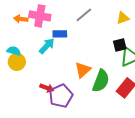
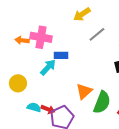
gray line: (84, 15) -> (97, 34), moved
cyan semicircle: (14, 51) -> (34, 107), moved

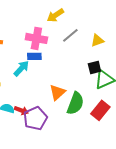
pink cross: (41, 37) -> (36, 38), moved

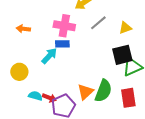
black square: (94, 67) -> (122, 55), size x1.5
orange triangle: (57, 92) -> (85, 92), moved
red rectangle: (100, 110) -> (128, 98), turned -48

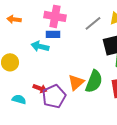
gray line: (98, 23) -> (93, 23), moved
cyan arrow: (49, 56) -> (40, 46), turned -120
cyan semicircle: (35, 96) -> (19, 99), moved

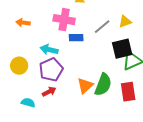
blue rectangle: (53, 34) -> (76, 38), moved
red arrow: (40, 88) -> (49, 92), turned -48
purple pentagon: (54, 96) -> (51, 70), moved

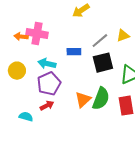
pink cross: (64, 20) -> (37, 34), moved
black square: (122, 49) -> (103, 63), moved
yellow circle: (19, 66) -> (17, 71), moved

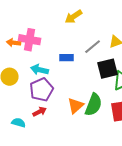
black square: (103, 63) -> (108, 69), moved

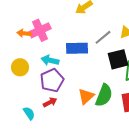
pink cross: (30, 40) -> (40, 30), turned -35
blue rectangle: (67, 58) -> (77, 48), size x1.5
cyan semicircle: (19, 123) -> (29, 113), turned 40

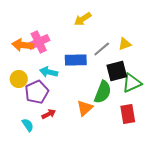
orange arrow: (24, 33) -> (23, 45), size x1.5
purple pentagon: (52, 80) -> (37, 92), moved
green semicircle: (104, 95) -> (103, 92), moved

